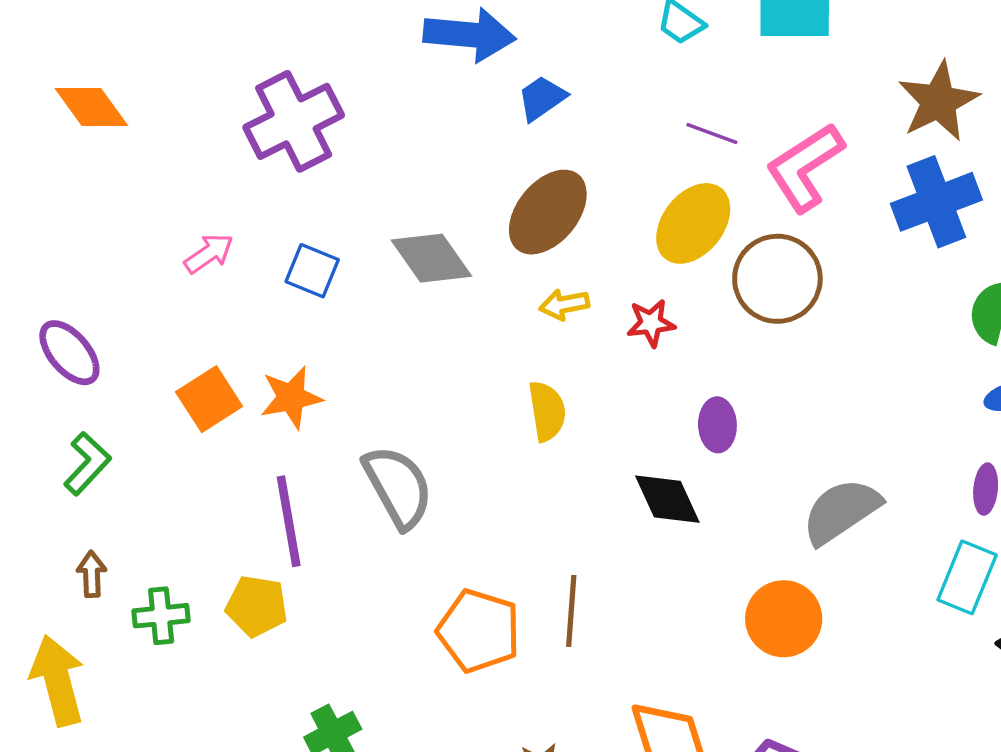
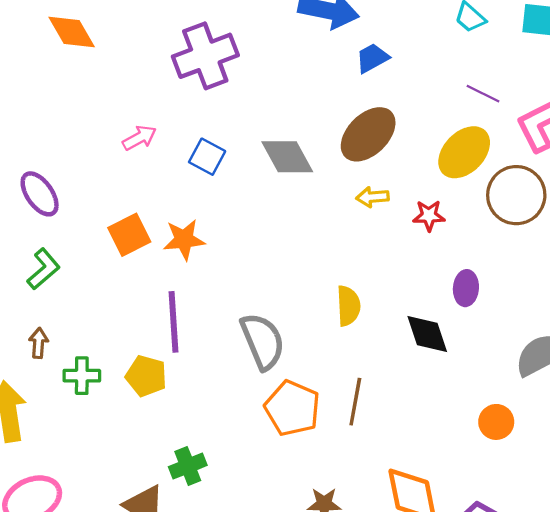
yellow semicircle: (547, 411) -> (348, 306), moved
gray semicircle: (398, 487) -> (263, 341), moved
orange circle: (784, 619) -> (496, 422), size x0.7

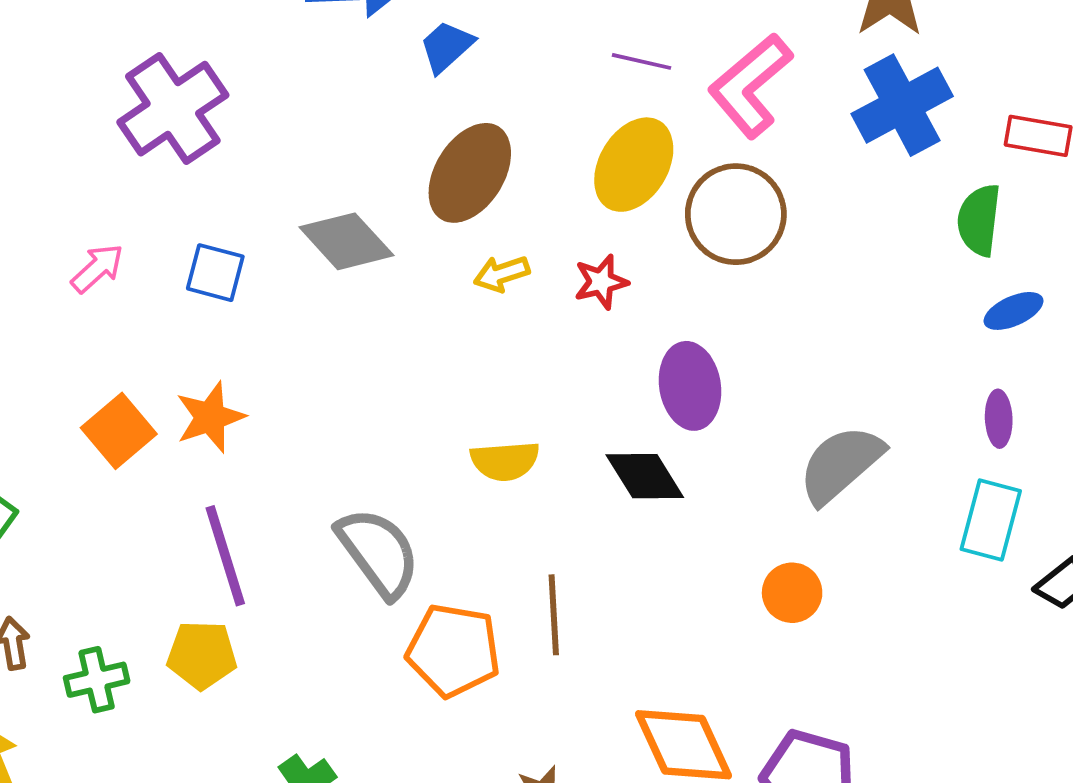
purple ellipse: (466, 288) -> (690, 386), size x1.4
yellow semicircle: (348, 306) -> (505, 461), turned 102

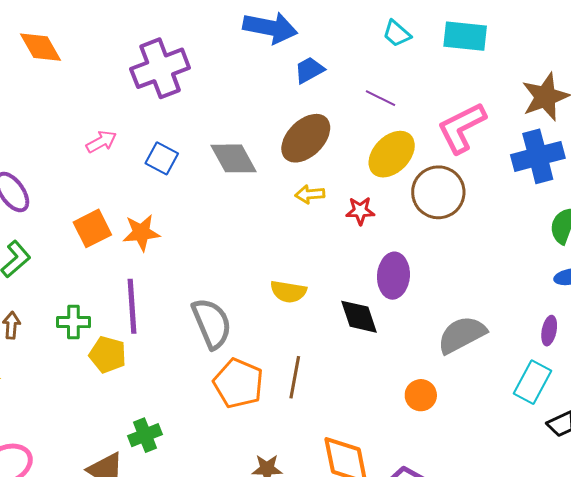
purple line: (642, 61) -> (381, 98), moved
green cross: (97, 680) -> (73, 322), moved

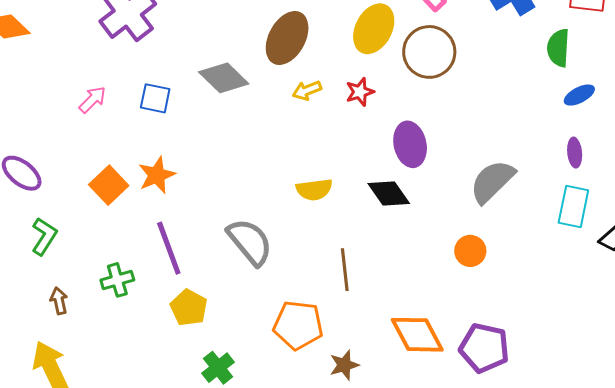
yellow pentagon: (108, 355) -> (189, 308), moved, turned 30
orange pentagon: (238, 383) -> (298, 325), moved

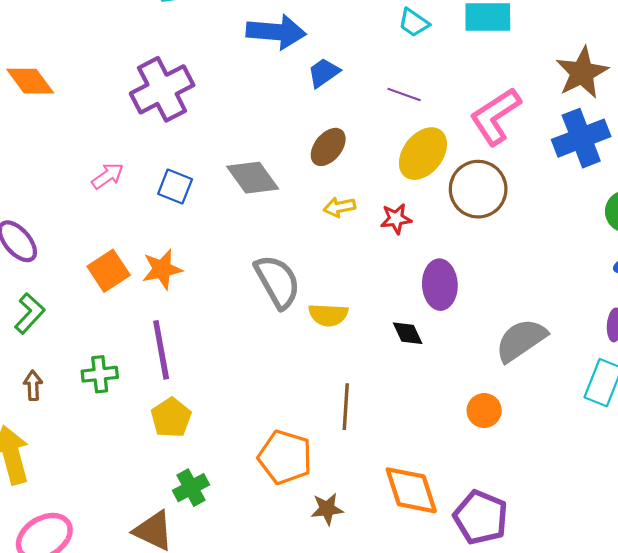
brown ellipse: (287, 38) -> (328, 147), size x0.7
black diamond: (389, 193) -> (408, 333), size x0.7
gray semicircle: (250, 242) -> (277, 282), moved

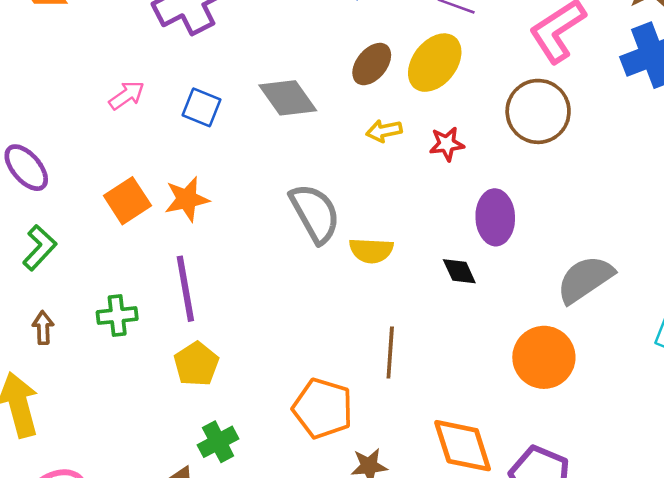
yellow ellipse: (423, 154) -> (435, 63), moved
orange circle: (484, 411) -> (544, 357), size x1.6

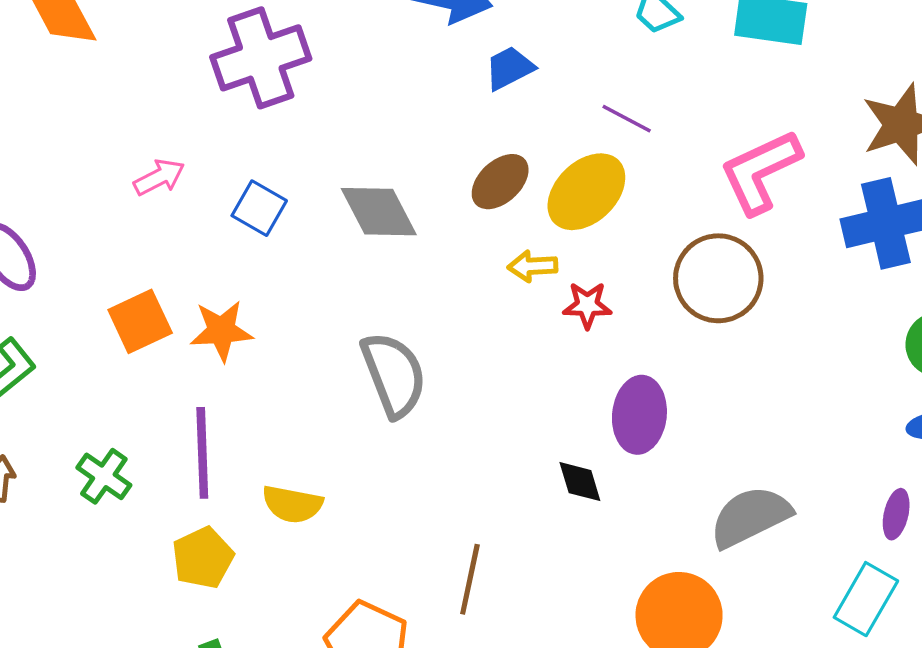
yellow arrow: (384, 131) -> (533, 266), moved
yellow semicircle: (371, 250) -> (292, 504), moved
green cross: (117, 316) -> (104, 476), turned 33

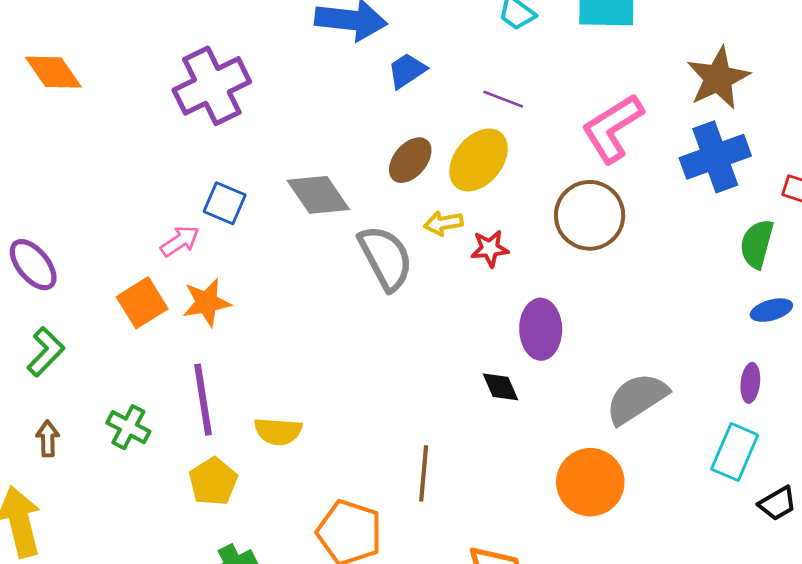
pink arrow: (159, 177) -> (180, 241), moved
gray semicircle: (394, 375) -> (386, 258), moved

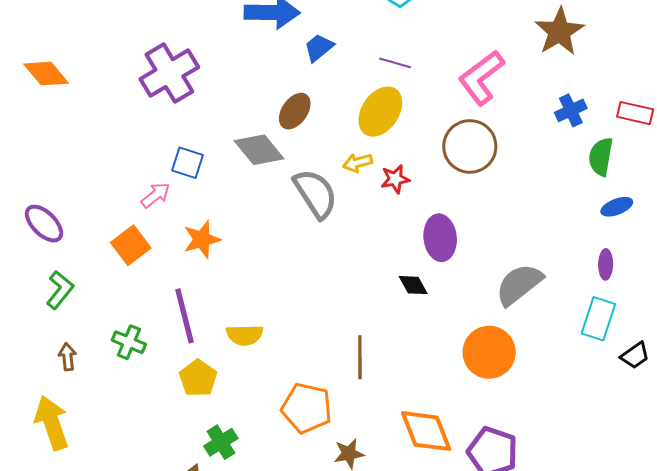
blue cross: (715, 157) -> (571, 110), moved, size x0.6
brown ellipse: (410, 160) -> (295, 111), moved
orange star: (207, 302) -> (202, 239), moved

